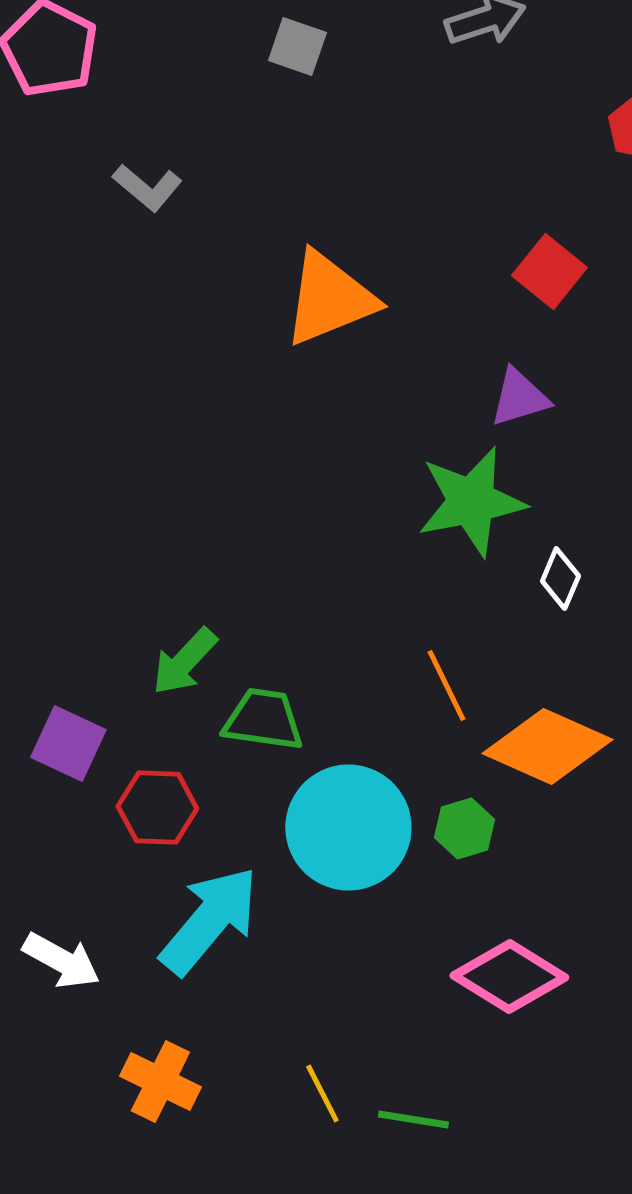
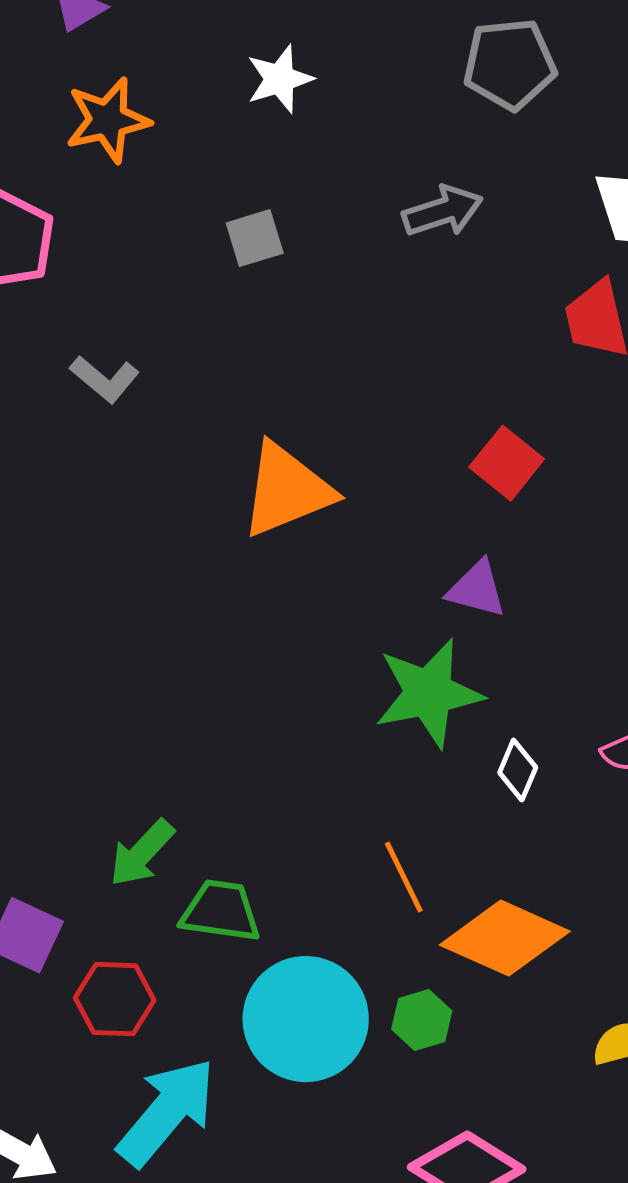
gray square: (297, 46) -> (255, 238), turned -36
purple triangle: (519, 398) -> (477, 589), turned 32

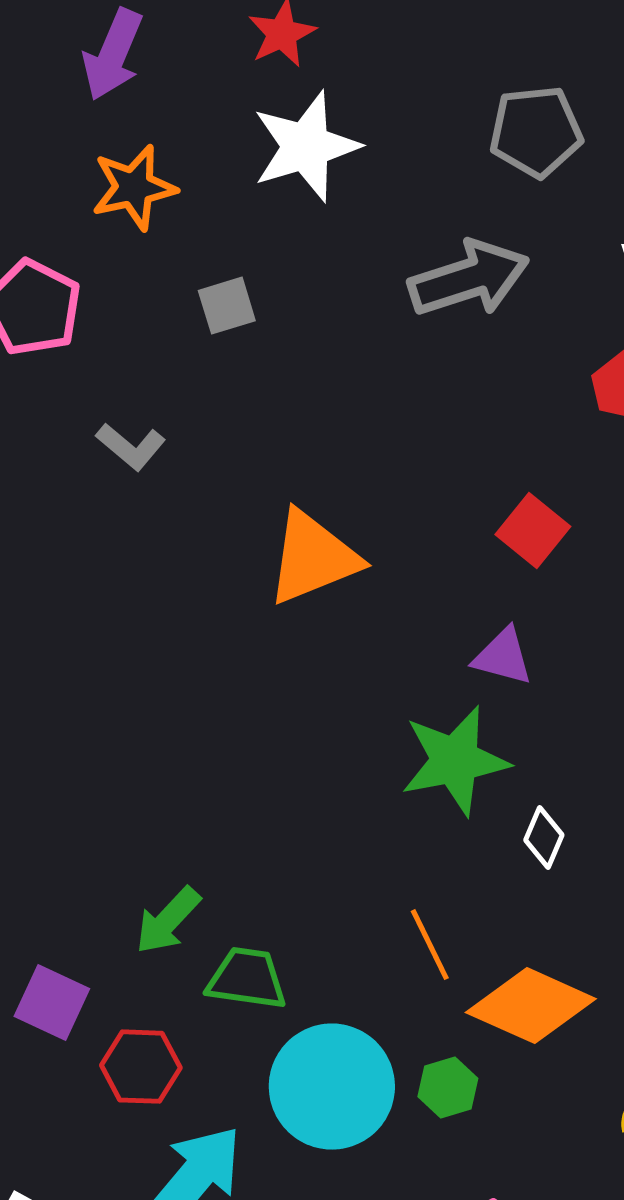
white star: (280, 79) -> (306, 147), size x1.6
gray arrow: (443, 211) -> (469, 279), size x1.5
gray square: (255, 238) -> (227, 306), moved

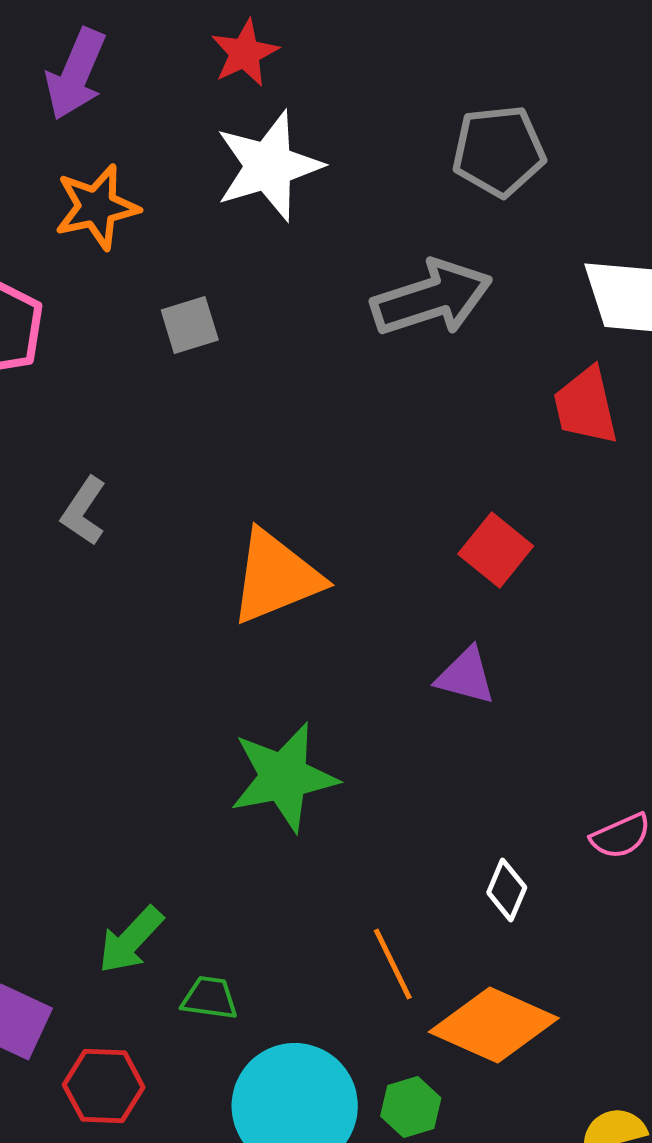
gray L-shape: (131, 447) -> (84, 511), moved, turned 84
green star: (455, 761) -> (284, 777), moved
white diamond: (544, 838) -> (507, 890), moved
green trapezoid: (247, 979) -> (210, 998), size x0.7

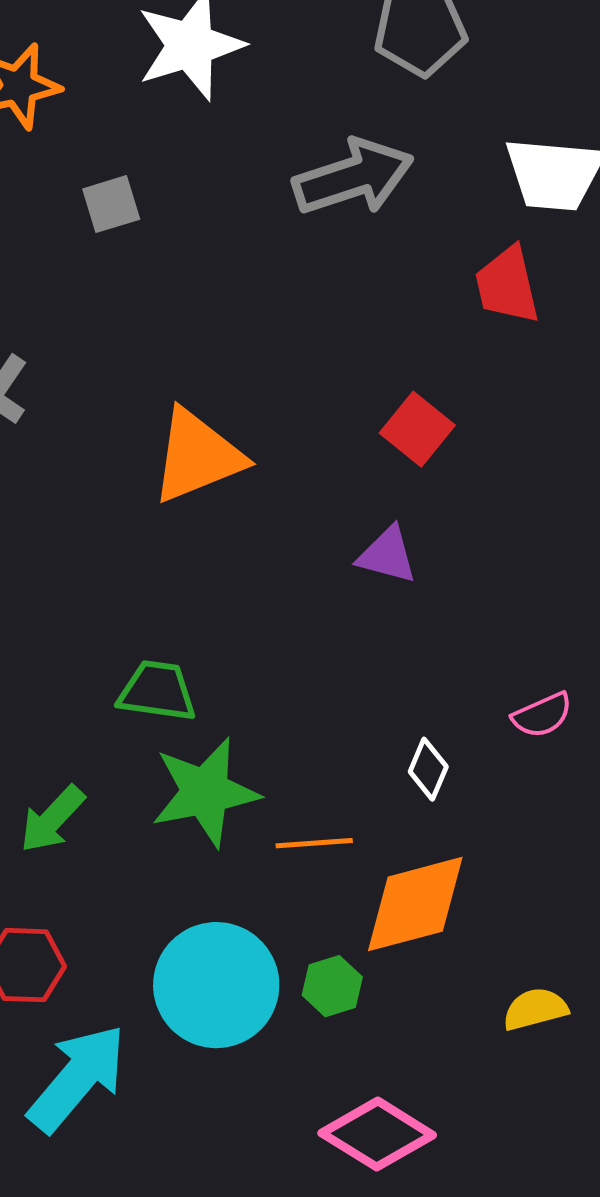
green star: (284, 777) -> (205, 792), moved
orange line: (393, 964) -> (314, 843), turned -68
green trapezoid: (210, 998) -> (157, 691), moved, size x1.4
orange diamond: (494, 1025) -> (415, 904), turned -39

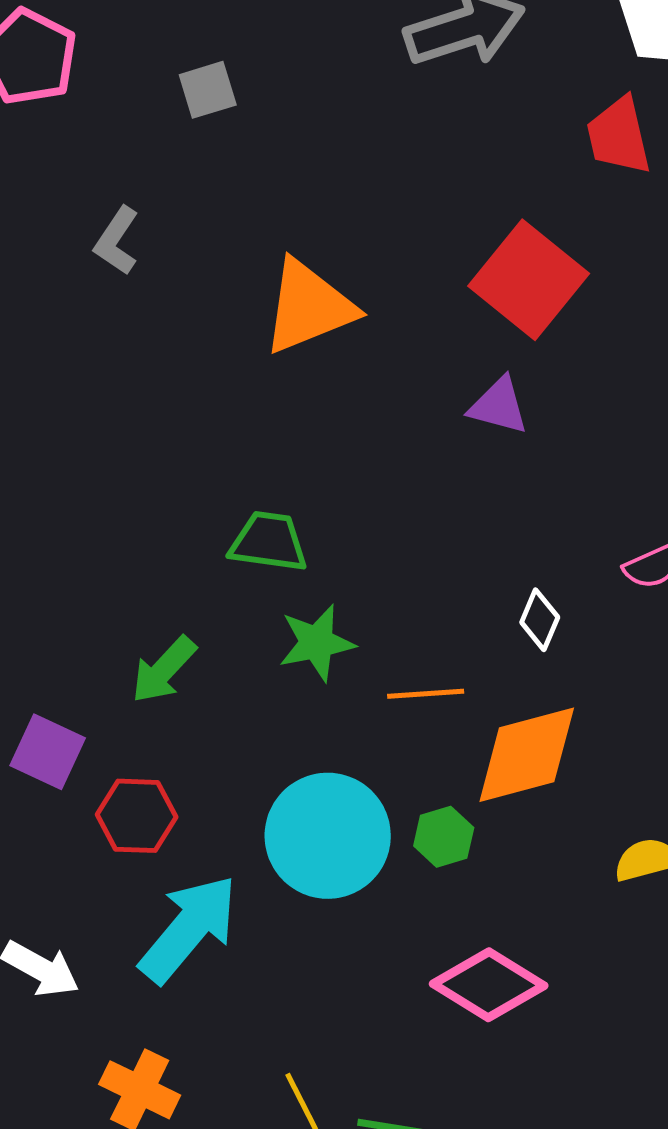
gray square: (111, 204) -> (208, 90), moved
red square: (417, 429) -> (529, 280), size x1.6
green star: (205, 792) -> (317, 643), size x0.7

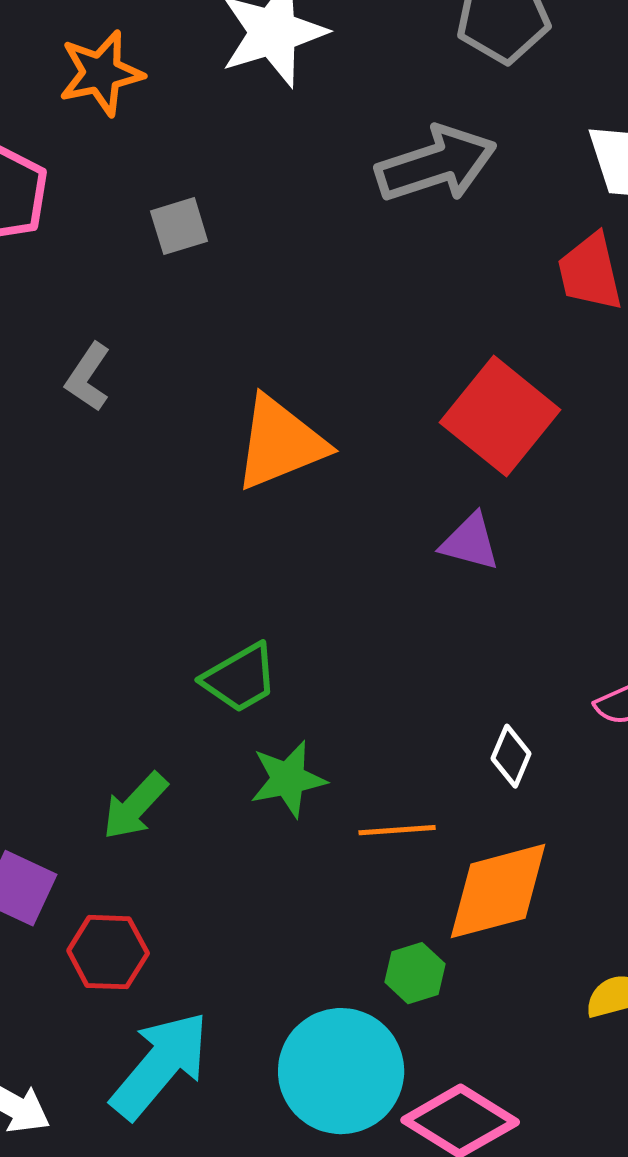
green trapezoid: (269, 542) -> (240, 678), turned 142
cyan circle: (328, 836) -> (341, 1071), moved

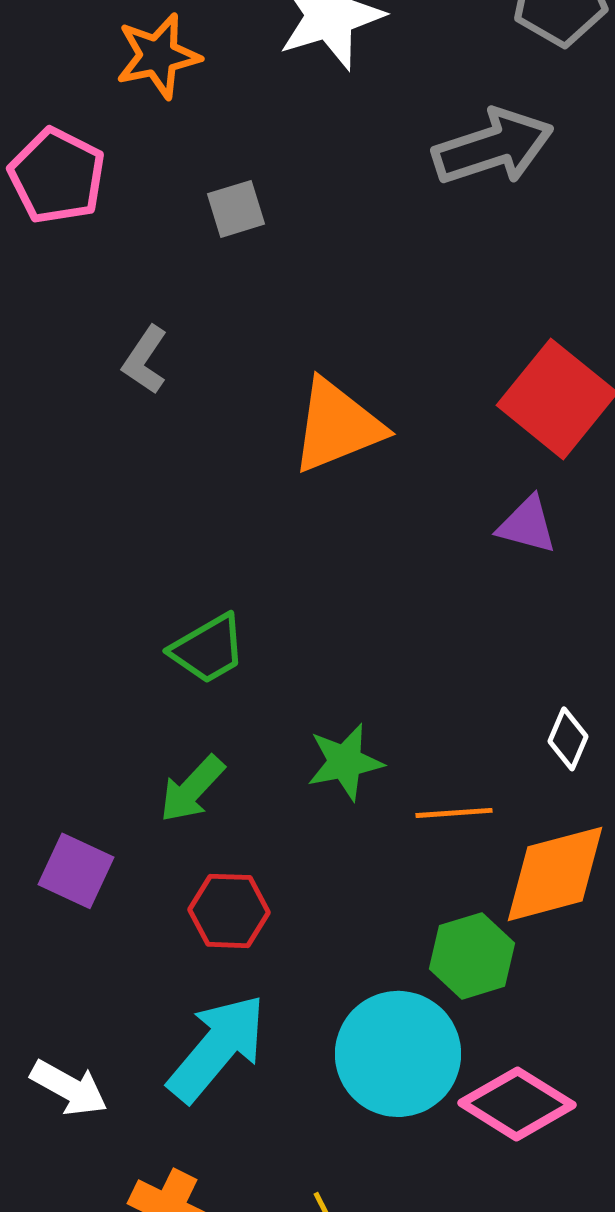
green trapezoid: (240, 678) -> (208, 649), moved
red hexagon: (108, 952) -> (229, 911), moved
green hexagon: (415, 973) -> (472, 956), size x1.4

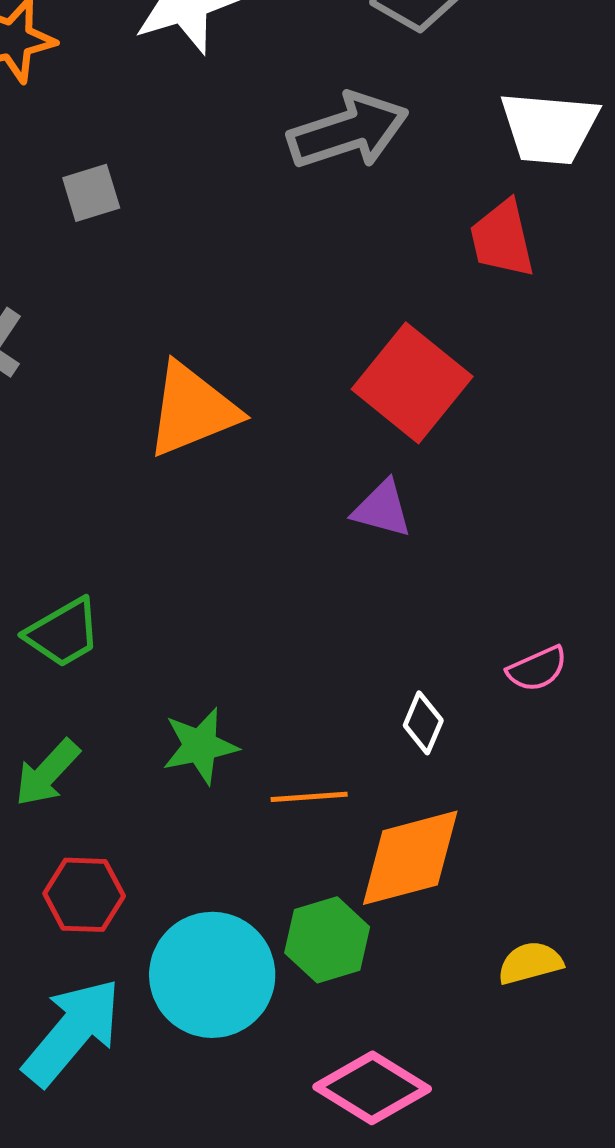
cyan circle: (398, 1054) -> (212, 975), moved

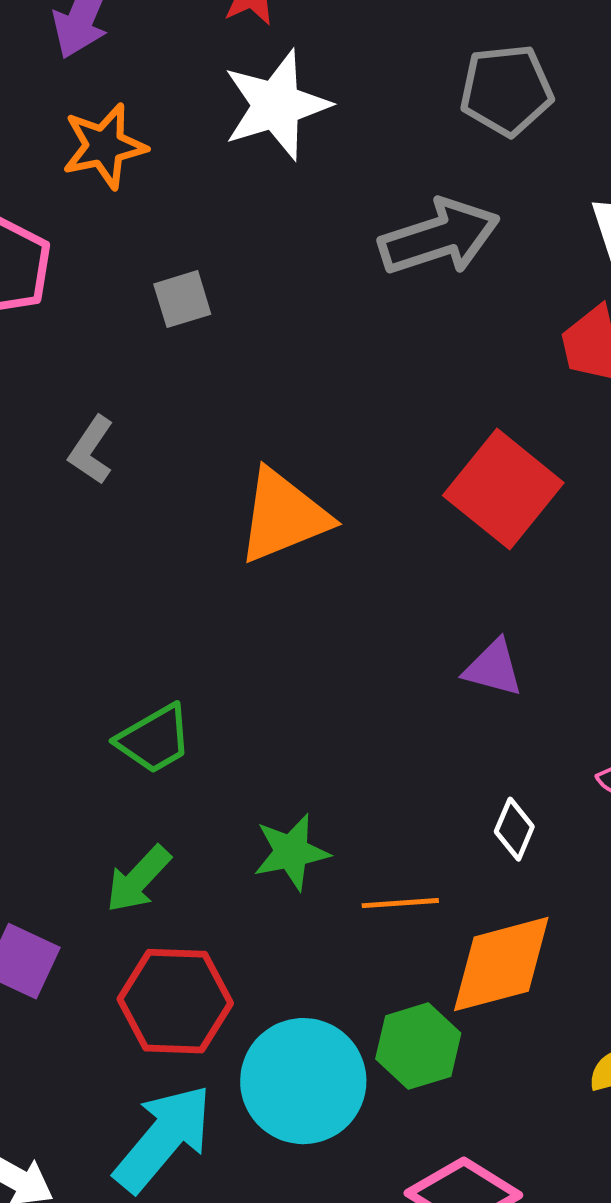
purple triangle: (382, 509) -> (493, 668), moved
red hexagon: (84, 895) -> (175, 1001), size x1.4

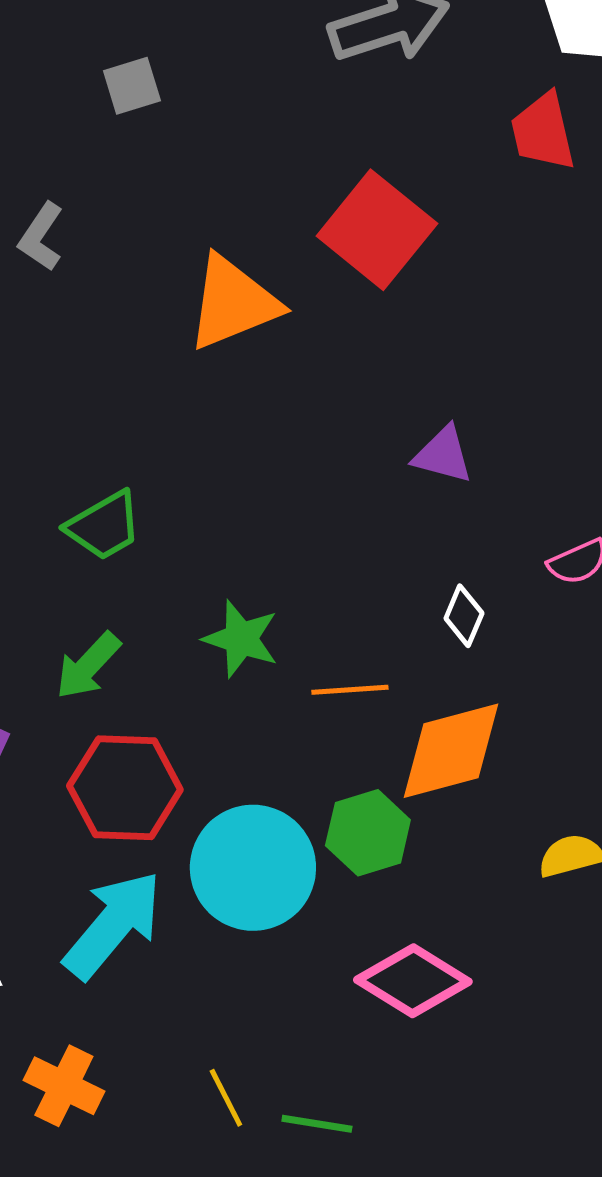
red square: (503, 489) -> (377, 230), moved
green star: (291, 852) -> (241, 639), turned 30

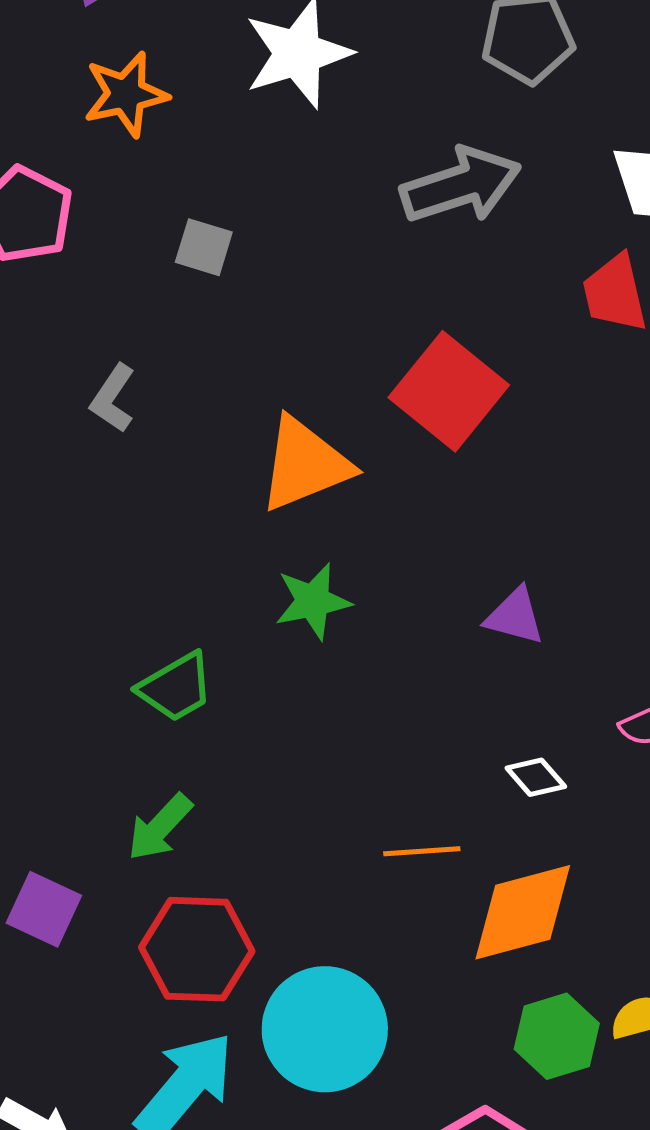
gray square: (132, 86) -> (204, 247), turned 34
white diamond: (464, 616) -> (536, 777), turned -64
green star: (241, 639) -> (313, 601), moved, turned -30
green hexagon: (368, 833) -> (557, 1036), moved

